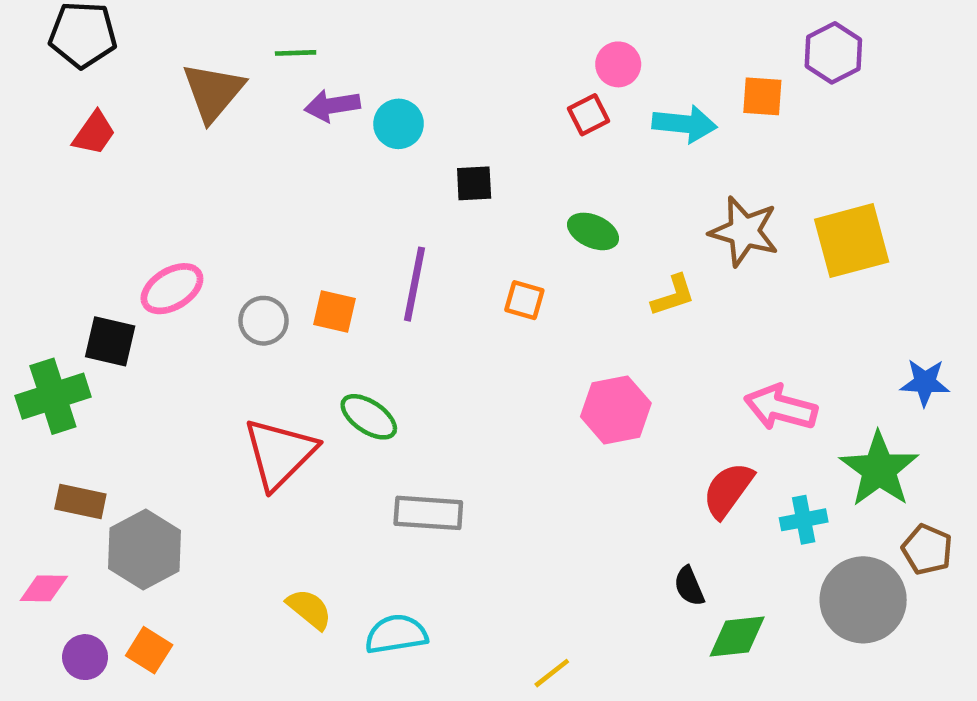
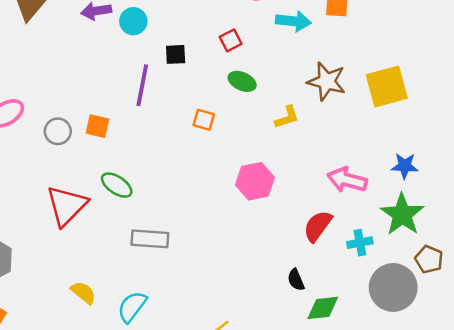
red square: (588, 115) -> (231, 40), moved
purple line: (415, 284) -> (142, 85), moved
blue star: (925, 382) -> (405, 166), moved
cyan semicircle: (396, 634) -> (132, 307), turned -44

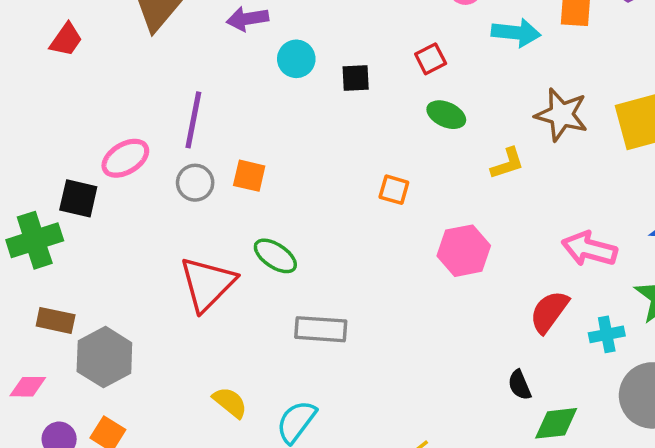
cyan circle: (133, 21) -> (296, 59), moved
purple line: (142, 85) -> (193, 120), moved
orange square: (204, 120) -> (394, 190), moved

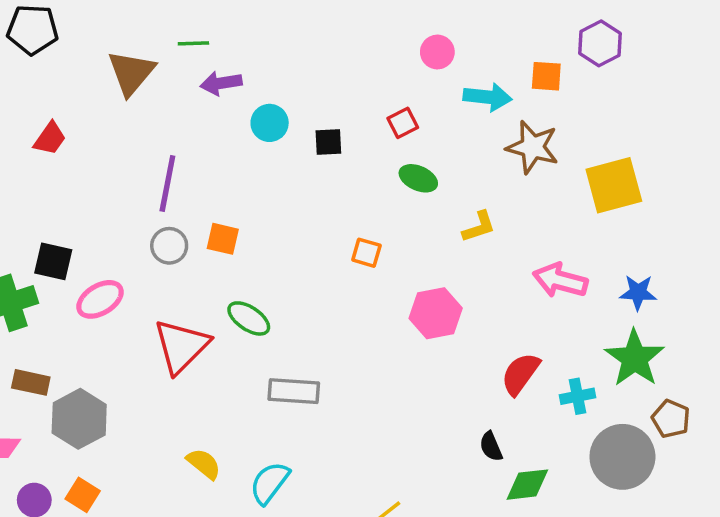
red trapezoid: (66, 40) -> (50, 139), moved
brown star: (561, 115) -> (532, 147), moved
pink ellipse: (125, 158) -> (100, 299), moved
pink arrow: (589, 249) -> (560, 280), moved

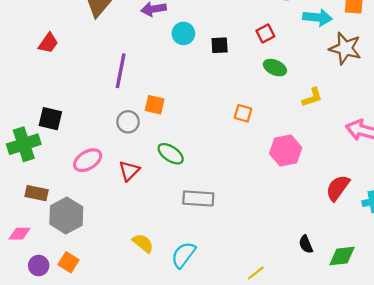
gray circle: (169, 246) -> (128, 122), moved
pink ellipse: (100, 299) -> (88, 160), moved
red triangle: (181, 346) -> (129, 171), size x0.6
black semicircle: (491, 446) -> (306, 244), moved

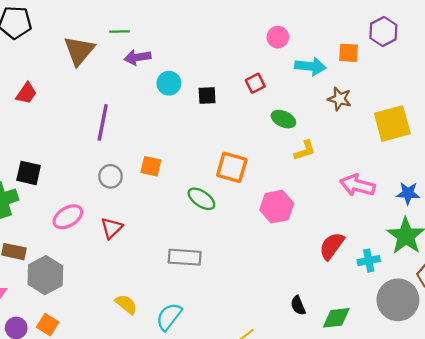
brown star: (345, 48) -> (340, 99), size x0.7
green ellipse: (275, 68) -> (283, 119), moved
orange square: (155, 105) -> (151, 166), moved
orange square: (243, 113) -> (232, 167), size x1.6
green ellipse: (171, 154) -> (201, 199), moved

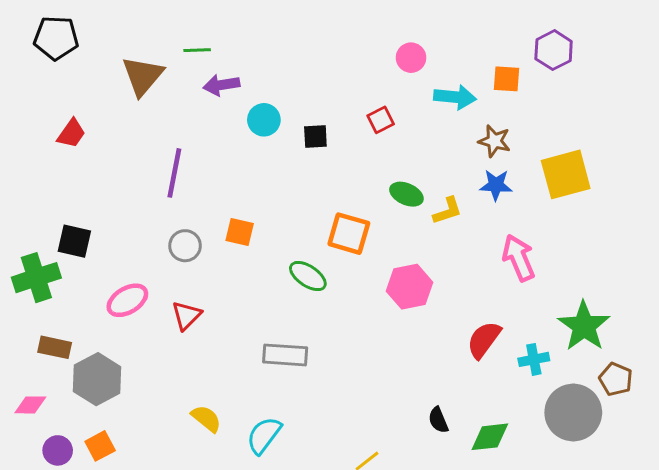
green ellipse: (283, 119) -> (406, 194), moved
pink arrow: (358, 185) -> (519, 258), turned 52
blue star: (408, 193) -> (496, 185), moved
orange square: (48, 325) -> (100, 446), turned 30

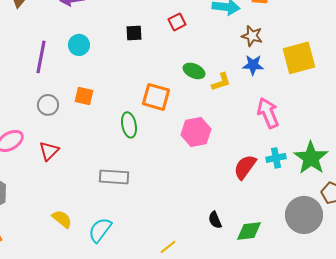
cyan circle: (264, 120) -> (79, 45), moved
green ellipse: (308, 276) -> (129, 125), turned 45
cyan cross: (534, 359) -> (276, 158), moved

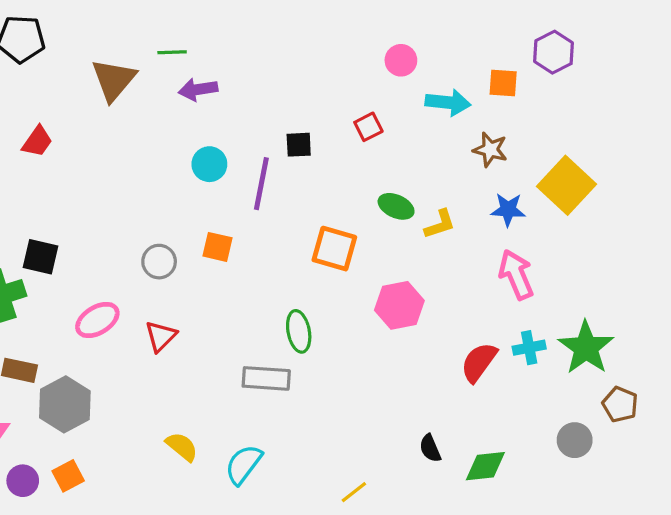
purple line: (41, 57) -> (261, 184), moved
yellow square: (299, 58) -> (567, 185), turned -32
blue star: (253, 65) -> (508, 210), moved
green ellipse: (129, 125) -> (299, 331), moved
gray circle: (304, 215) -> (575, 440), size x0.6

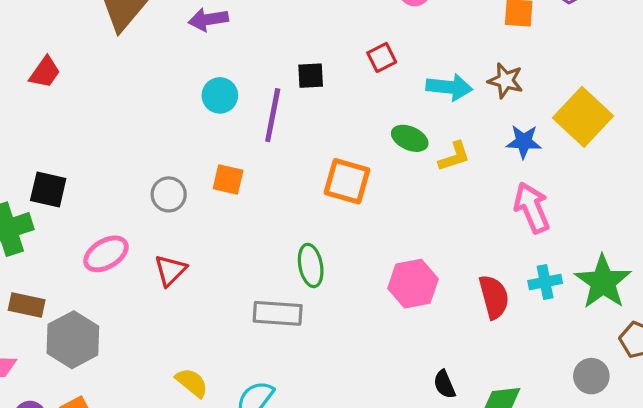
cyan arrow: (448, 102) -> (449, 87), moved
pink hexagon: (399, 305) -> (413, 284), moved
red semicircle: (479, 362) -> (494, 297), turned 129

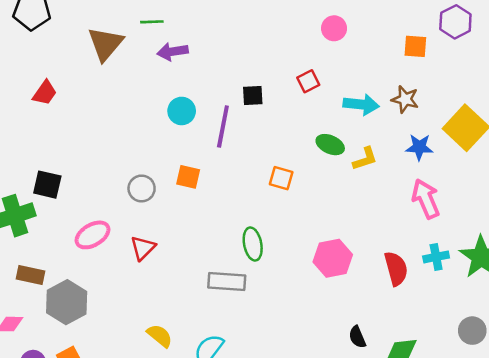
orange square: (347, 181) -> (281, 178), size x0.7

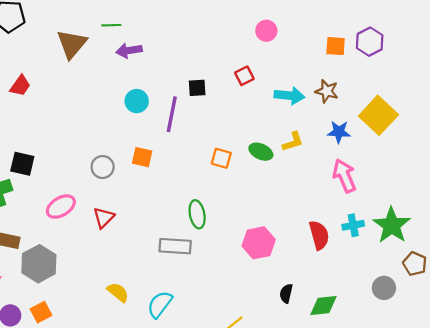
purple hexagon: (455, 22) -> (370, 42), moved
green ellipse: (330, 145) -> (261, 152), moved
pink hexagon: (333, 258) -> (259, 243), moved
black semicircle: (357, 337) -> (286, 293), turned 36

